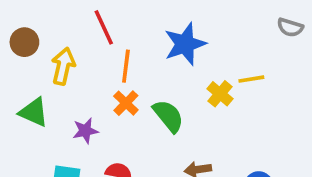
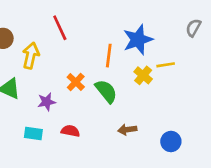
gray semicircle: (290, 27) -> (193, 28), turned 102
blue star: (185, 44) -> (138, 40), moved
orange line: (126, 66) -> (109, 56), moved

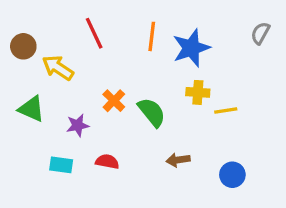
yellow arrow: (31, 56) -> (58, 68), turned -70
orange line: (109, 56) -> (152, 36), moved
yellow line: (166, 65) -> (226, 111), moved
yellow cross: (143, 75) -> (198, 92), turned -36

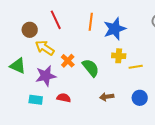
brown circle: (23, 46) -> (30, 30), moved
yellow arrow: (58, 68) -> (45, 48), moved
purple star: (78, 125) -> (46, 76), size x1.5
blue circle: (232, 175) -> (140, 98), moved

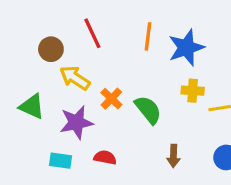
brown arrow: (107, 97) -> (174, 156), turned -80

